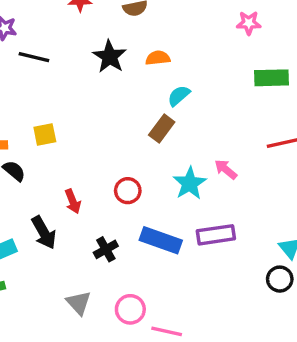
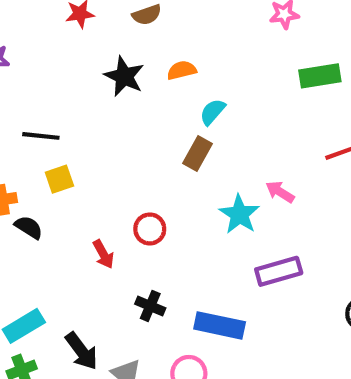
black line: (34, 57) -> (41, 136), moved
red circle: (128, 191) -> (150, 229), moved
black arrow: (44, 233) -> (82, 351), moved
blue rectangle: (161, 240) -> (220, 325), moved
black cross: (106, 249) -> (150, 306), turned -30

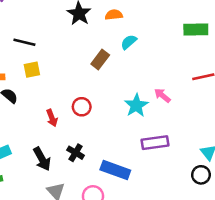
brown rectangle: (198, 154) -> (100, 59), moved
black arrow: (82, 351) -> (42, 159), moved

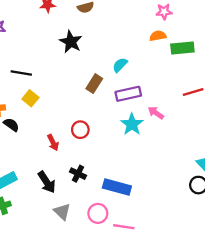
orange semicircle: (114, 15) -> (158, 36), moved
yellow square: (32, 70) -> (30, 98), turned -35
purple rectangle: (155, 143) -> (128, 94), moved

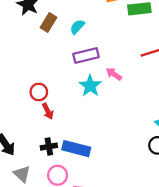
brown rectangle: (94, 84) -> (49, 22), moved
red arrow: (53, 143) -> (48, 111), moved
black cross: (78, 174) -> (49, 147), moved, turned -35

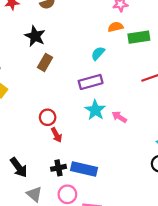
brown rectangle: (49, 22) -> (45, 62), moved
cyan semicircle: (77, 27) -> (98, 53), moved
pink arrow: (114, 74) -> (119, 117), moved

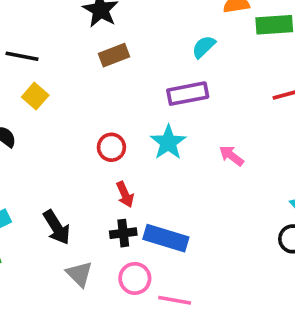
brown rectangle: (45, 62) -> (114, 55), turned 35
cyan star: (95, 110) -> (168, 142), moved
red arrow: (56, 135) -> (125, 194), moved

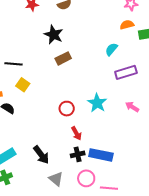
purple rectangle: (188, 94) -> (126, 72), moved

